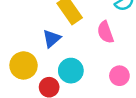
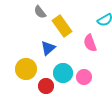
pink circle: (119, 76) -> (84, 77), moved

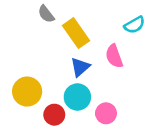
blue triangle: (48, 48) -> (80, 67), moved
pink circle: (84, 77) -> (106, 113), moved

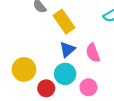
pink semicircle: (114, 56) -> (93, 53), moved

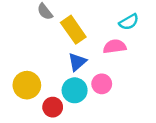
pink semicircle: (93, 53) -> (115, 46), moved, turned 102
pink circle: (88, 87) -> (102, 84), moved

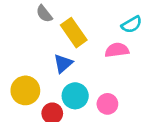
blue triangle: (77, 62) -> (63, 64), moved
pink circle: (102, 84) -> (107, 104), moved

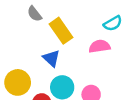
blue triangle: (63, 64) -> (51, 58), turned -36

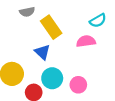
gray semicircle: (34, 14) -> (27, 12), turned -64

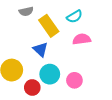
cyan semicircle: (98, 21) -> (74, 17), moved

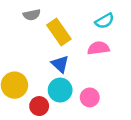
cyan semicircle: (74, 17) -> (105, 21), moved
blue triangle: (41, 49) -> (60, 64), moved

